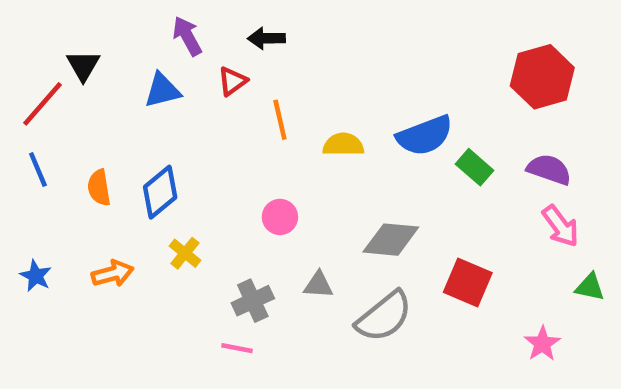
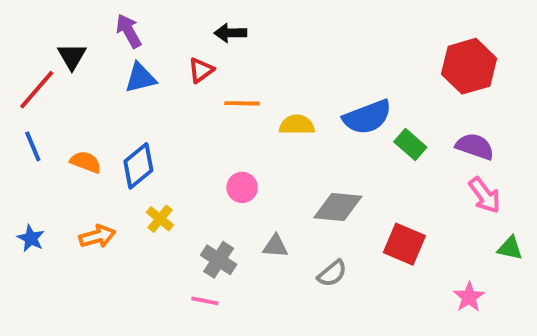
purple arrow: (187, 36) -> (129, 31), moved
orange line: (280, 120) -> (242, 103), turned -76
orange semicircle: (99, 188) -> (86, 162), turned 120
gray cross: (253, 301) -> (219, 260), turned -32
gray semicircle: (384, 316) -> (332, 274), size x0.6

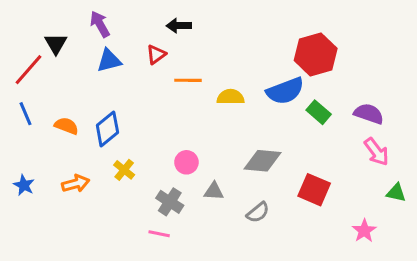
red hexagon: (469, 66) -> (316, 54), moved
pink circle: (242, 187) -> (186, 162), moved

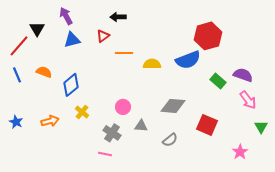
green rectangle: (319, 112) -> (218, 81), moved
orange semicircle: (66, 126) -> (44, 72), moved
green triangle: (396, 193) -> (261, 127), turned 48

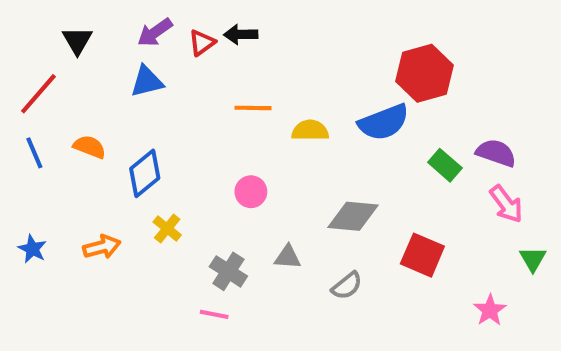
purple arrow: (66, 16) -> (155, 32), moved, turned -96
black triangle: (37, 29) -> (77, 41), moved
red triangle: (103, 36) -> (202, 43), moved
pink circle: (123, 107) -> (251, 192), moved

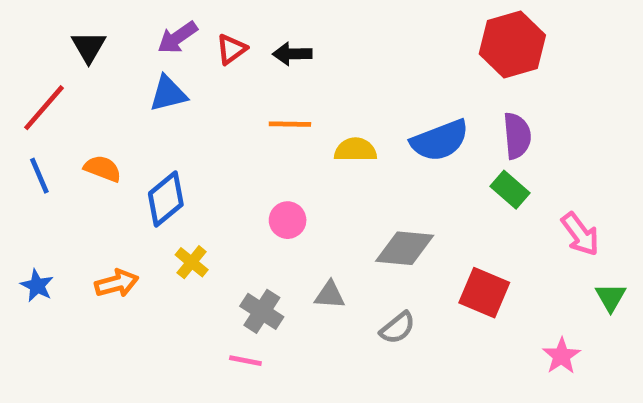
black arrow: (241, 34) -> (292, 54), moved
red hexagon: (425, 73) -> (512, 44), moved
purple semicircle: (496, 153) -> (517, 136), moved, turned 66

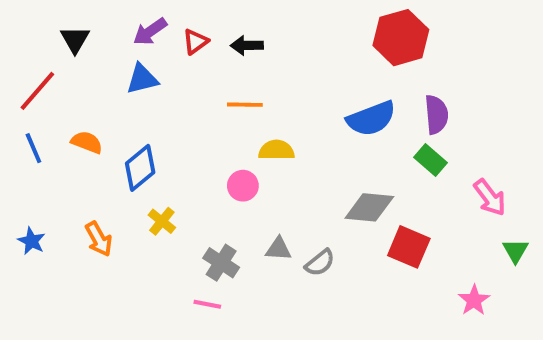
red hexagon: (512, 44) -> (401, 38), moved
yellow semicircle: (355, 150) -> (276, 150), moved
gray diamond: (405, 248) -> (369, 207), moved
orange arrow: (117, 283) -> (99, 239), turned 76
gray semicircle: (398, 328) -> (320, 263), moved

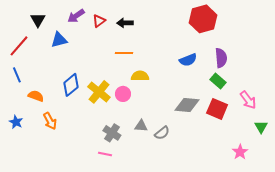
blue triangle: (142, 79) -> (59, 40), moved
blue semicircle: (371, 119) -> (188, 60), size x0.7
orange semicircle: (87, 142) -> (36, 96), moved
yellow cross: (162, 221) -> (99, 92), moved, size x1.6
red square: (409, 247) -> (217, 109), moved

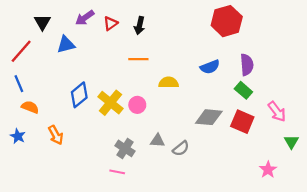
black arrow: (125, 23) -> (140, 26), turned -77
yellow semicircle: (140, 76) -> (169, 83), moved
orange semicircle: (36, 96) -> (30, 107), moved

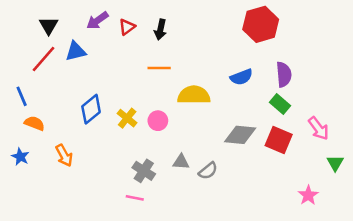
red line: (21, 51) -> (43, 59), moved
yellow semicircle: (169, 83) -> (194, 95), size x1.4
yellow cross: (110, 103) -> (127, 118), size x0.7

